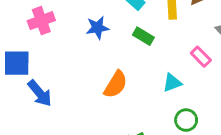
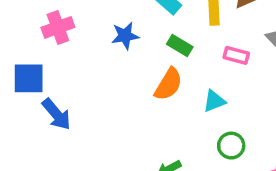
pink rectangle: (201, 57) -> (236, 55), moved, turned -30
orange semicircle: (116, 84) -> (168, 84), moved

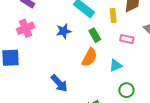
green rectangle: (180, 46) -> (95, 35), turned 32
blue arrow: (56, 114) -> (59, 83), moved

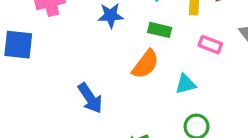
green rectangle: (95, 35) -> (160, 30), turned -56

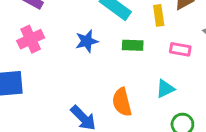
orange semicircle: (145, 64) -> (122, 102), moved, turned 140

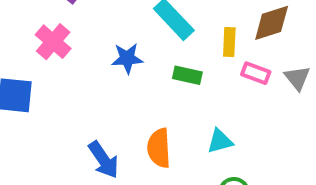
pink cross: (31, 39) -> (53, 42), turned -35
pink rectangle: (180, 49) -> (256, 73), moved

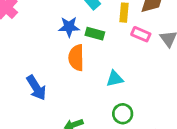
blue star: (127, 58) -> (69, 27), moved
orange semicircle: (159, 148) -> (76, 58), moved

